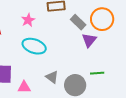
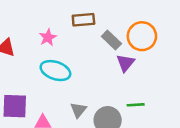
gray triangle: (52, 77) -> (78, 110), turned 32

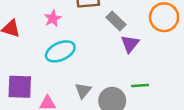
orange circle: (142, 36) -> (164, 17), moved
cyan ellipse: (55, 71) -> (60, 51), turned -44

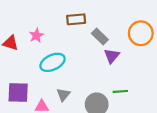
pink star: (53, 18) -> (36, 35), moved
gray triangle: (83, 91) -> (63, 95), moved

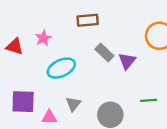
gray rectangle: (100, 37) -> (104, 53), moved
green line: (120, 91) -> (149, 100), moved

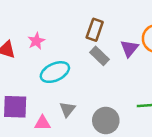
brown rectangle: (88, 20) -> (95, 30), moved, turned -66
purple triangle: (127, 61) -> (129, 48), moved

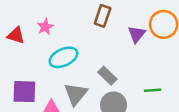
gray rectangle: (100, 56) -> (107, 76), moved
gray triangle: (67, 109) -> (76, 94), size x1.5

